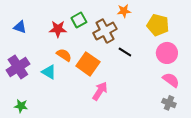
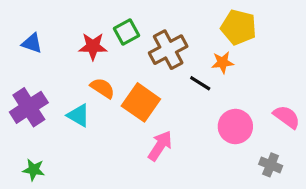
orange star: (124, 11) -> (223, 62), moved
yellow pentagon: (158, 25) -> (239, 27), moved
pink circle: (167, 53) -> (235, 126), moved
pink semicircle: (171, 80) -> (287, 117), moved

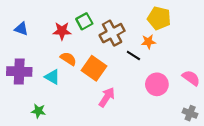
purple cross: (29, 107) -> (19, 72), turned 35
gray cross: (271, 165) -> (190, 113), moved
green star: (34, 170) -> (38, 111), moved

